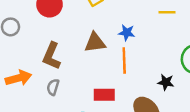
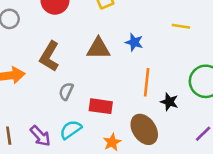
orange line: (124, 61) -> (147, 82), moved
gray semicircle: (53, 87) -> (66, 91), moved

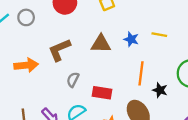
yellow line: (181, 26) -> (159, 35), moved
brown L-shape: (49, 56) -> (59, 50), turned 35

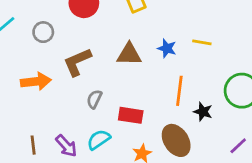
gray circle: (26, 17) -> (43, 32), moved

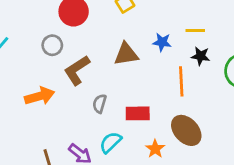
gray circle: (43, 32) -> (52, 45), moved
black star: (203, 112) -> (201, 56), moved

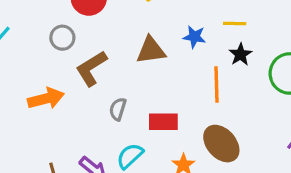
black star: (201, 56) -> (240, 54), turned 30

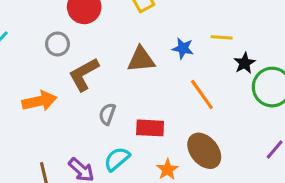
black star: (240, 54) -> (245, 63), moved
orange line: (216, 84) -> (202, 95), turned -36

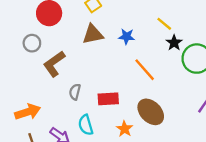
yellow line: (222, 37) -> (164, 24), moved, turned 42
brown triangle: (141, 59) -> (93, 34), moved
orange arrow: (39, 101) -> (28, 112), moved
cyan semicircle: (117, 159) -> (86, 125), turned -60

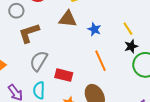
gray semicircle: (75, 92) -> (39, 61), size x1.5

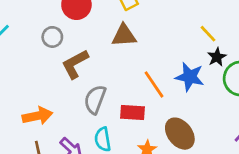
blue star: (94, 29) -> (190, 77), moved, size x1.5
orange line: (100, 61) -> (154, 84), moved

